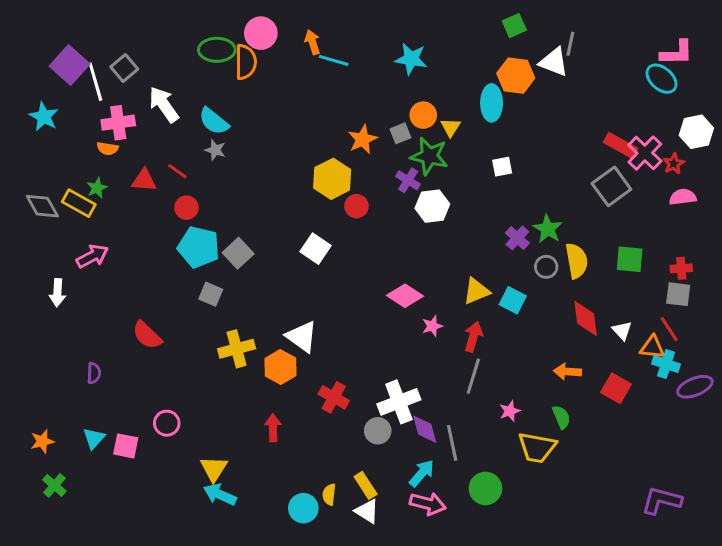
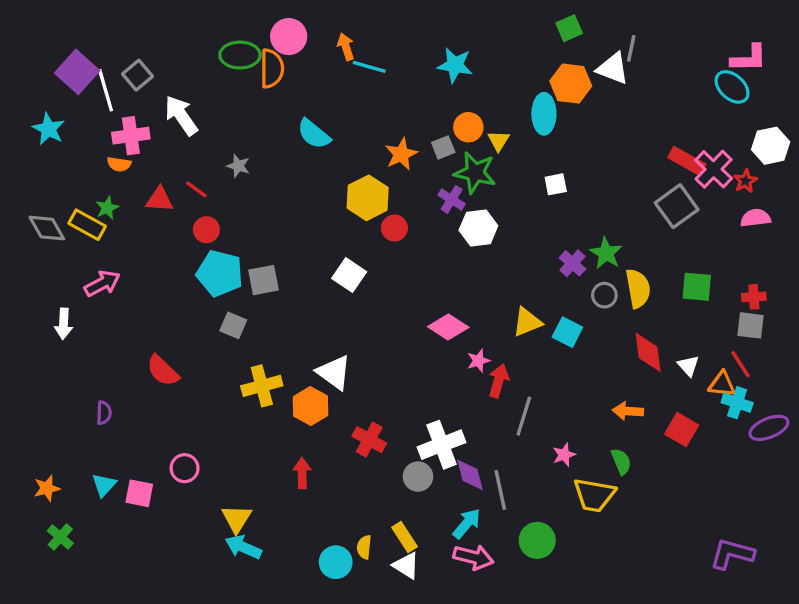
cyan semicircle: (214, 121) -> (314, 134), moved
gray square: (238, 253) -> (263, 280), turned 32
red arrow: (473, 337) -> (499, 381), moved

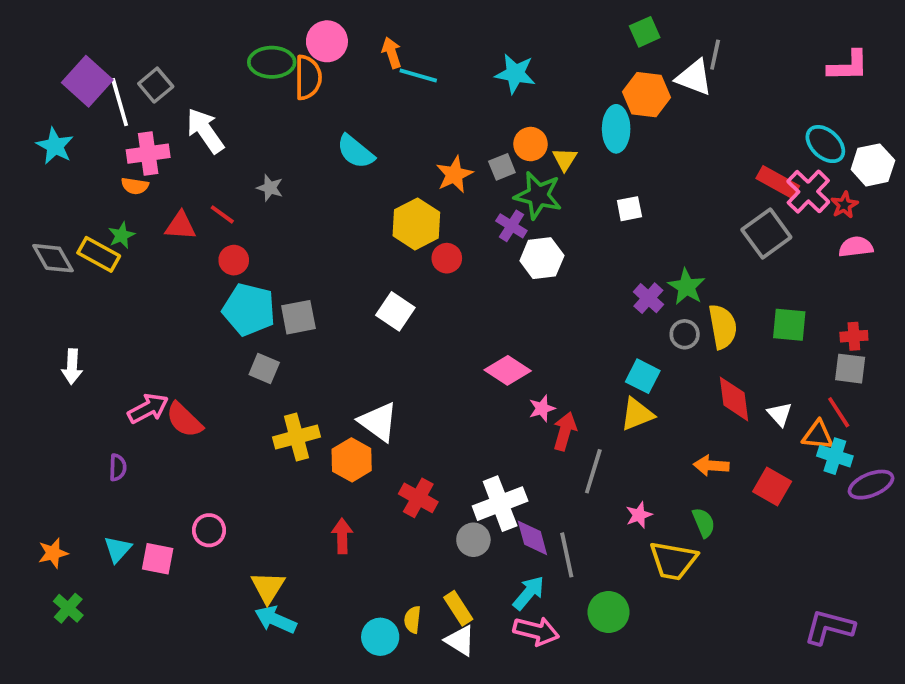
cyan ellipse: (732, 87) -> (825, 144), moved
pink arrow: (102, 283) -> (148, 408), moved
yellow triangle: (527, 322) -> (637, 414), moved

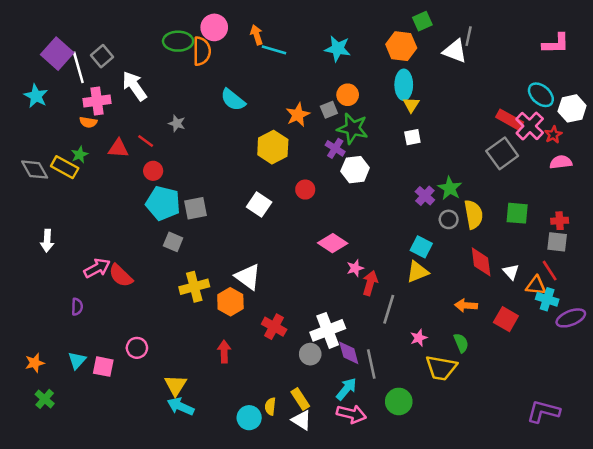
orange hexagon: (647, 95) -> (401, 46), moved
yellow triangle: (565, 159) -> (411, 105), moved
red circle: (447, 258) -> (305, 190), moved

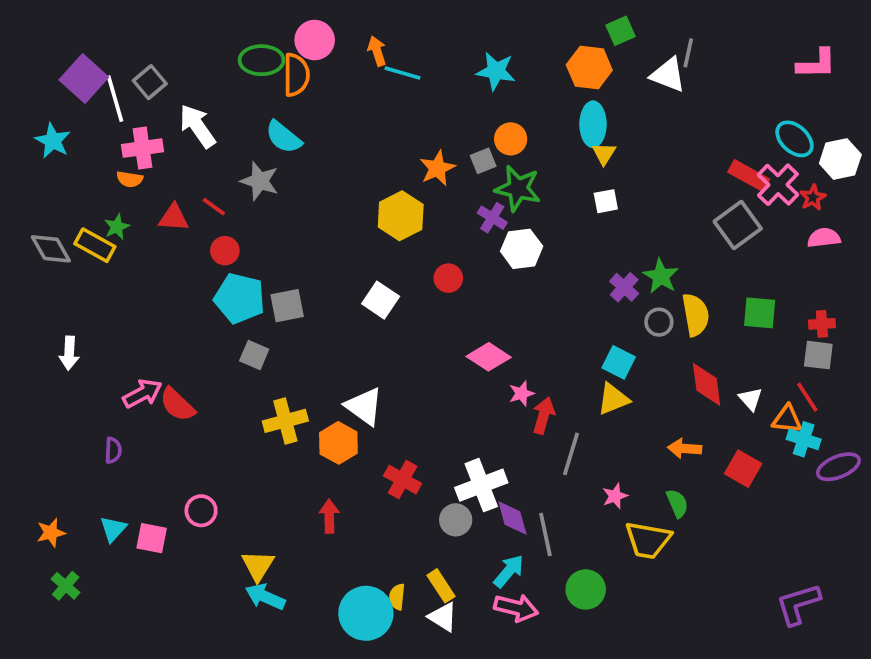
cyan semicircle: (233, 100) -> (283, 137), moved
gray star: (177, 123) -> (260, 181), size x1.5
purple L-shape: (543, 411) -> (798, 604), turned -32
cyan circle: (249, 418) -> (366, 613), size x1.5

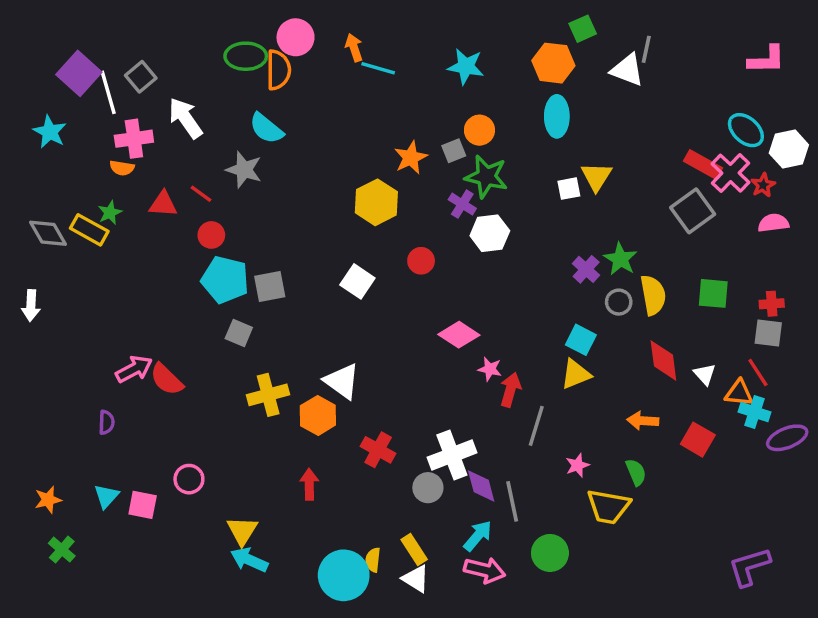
yellow triangle: (604, 154) -> (596, 177), moved, size x1.4
white arrow: (69, 353) -> (31, 305), moved
pink star: (522, 393) -> (490, 369), turned 30

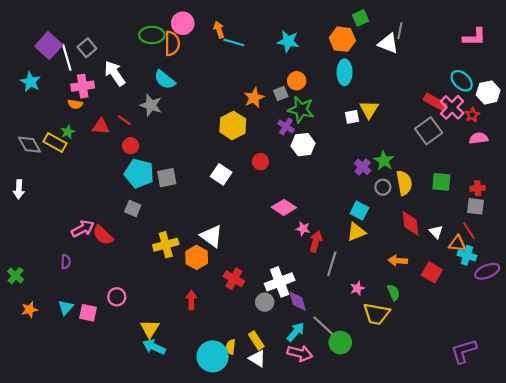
gray square: (239, 333) -> (133, 208), moved
gray line: (512, 501) -> (323, 326), moved, turned -35
green cross: (62, 550) -> (16, 276), moved

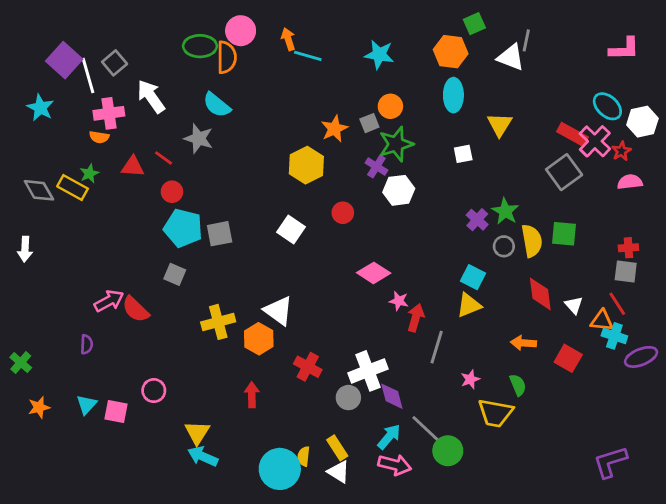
green star: (301, 109) -> (396, 144), turned -30
yellow triangle: (369, 109) -> (500, 124), moved
green square: (441, 182) -> (564, 234), moved

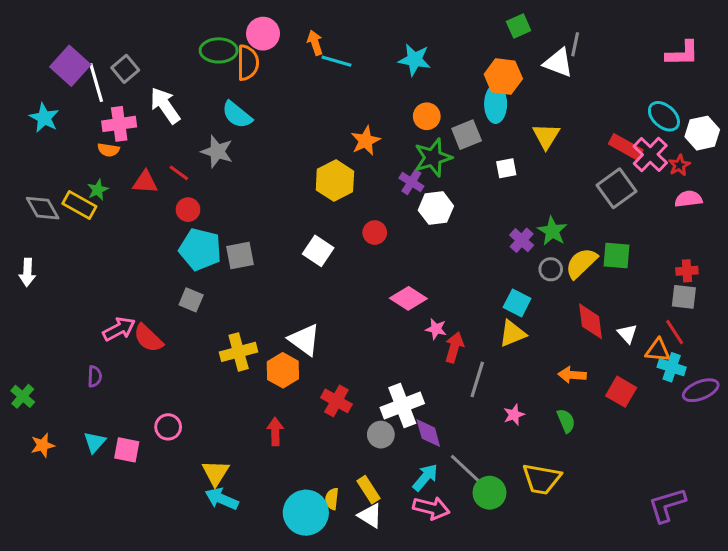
orange hexagon: (451, 52) -> (503, 76), moved
gray square: (369, 123) -> (467, 135), moved, size x1.4
yellow semicircle: (532, 241) -> (581, 263), turned -124
yellow trapezoid: (495, 413) -> (542, 479), moved

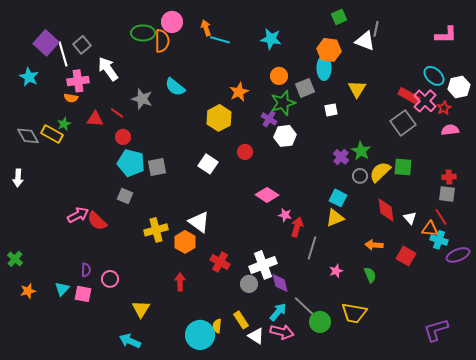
cyan semicircle: (237, 115) -> (175, 87), moved
purple semicircle: (95, 376) -> (86, 270), moved
cyan arrow: (222, 499) -> (130, 341), moved
white triangle: (370, 516) -> (256, 336), moved

